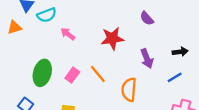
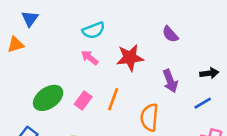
cyan semicircle: (47, 15) -> (94, 30), moved
pink arrow: (68, 34) -> (90, 58), moved
green ellipse: (42, 73) -> (48, 98), turned 40
orange line: (98, 74) -> (113, 99), turned 60

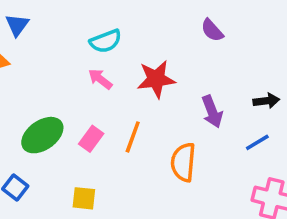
purple semicircle: (170, 34) -> (212, 30), moved

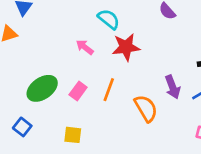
cyan semicircle: (106, 41) -> (109, 19), moved, turned -120
purple arrow: (212, 112) -> (173, 87), moved
orange semicircle: (183, 162) -> (146, 108), turned 144

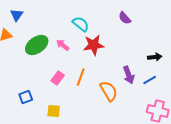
green ellipse: (42, 88) -> (37, 45), moved
blue square: (22, 127) -> (26, 97), moved, turned 32

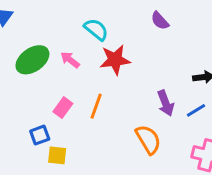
orange semicircle: (109, 91) -> (148, 139), moved
blue square: (26, 97) -> (40, 135), moved

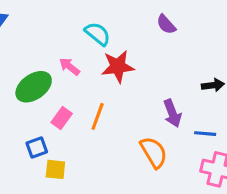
green ellipse: (32, 60) -> (34, 87), moved
blue line: (196, 110) -> (205, 134), moved, turned 36

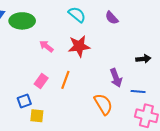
cyan semicircle: (98, 34) -> (77, 15), moved
green ellipse: (34, 87) -> (22, 21), moved, turned 35

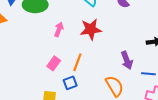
pink arrow: (46, 46) -> (59, 29), turned 72
blue square: (24, 101) -> (70, 83), moved

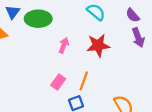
purple arrow: (127, 60) -> (138, 38), moved

